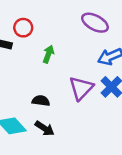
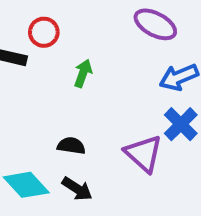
purple triangle: (81, 88) -> (144, 154), moved, turned -32

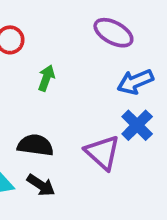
black semicircle: (71, 146) -> (35, 145), size x1.4

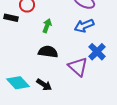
blue arrow: (135, 82) -> (84, 26), moved
black semicircle: (35, 145) -> (48, 52), moved

